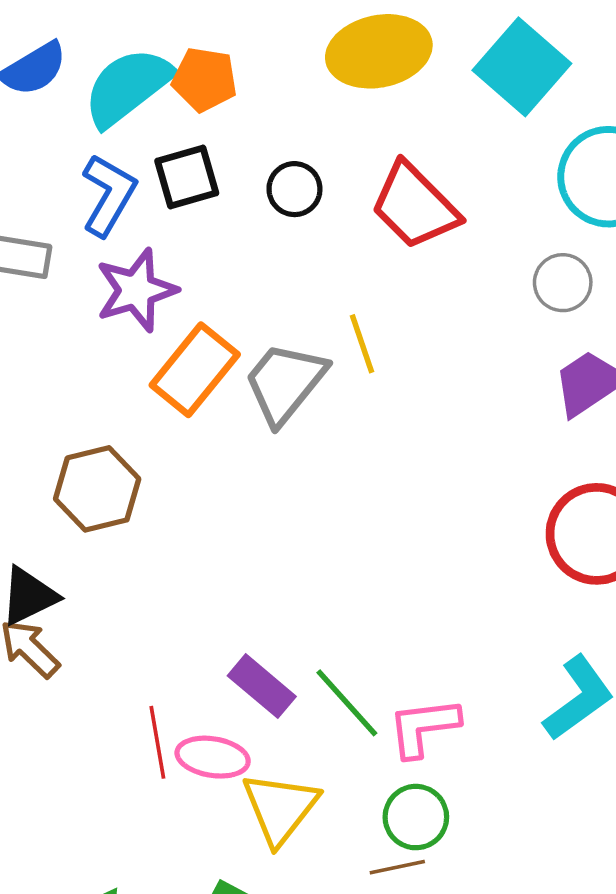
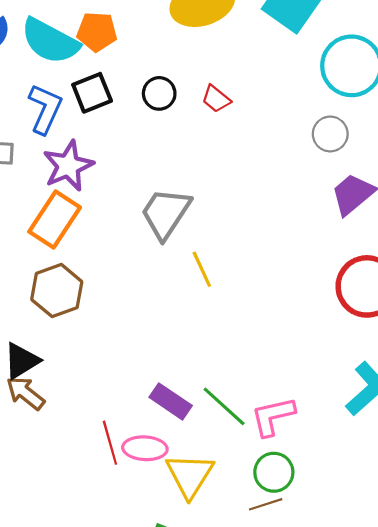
cyan semicircle: (128, 87) -> (50, 41), turned -108
red trapezoid: (415, 206) -> (216, 99), moved, size x0.5
yellow line: (362, 344) -> (202, 269), moved
orange rectangle: (195, 370) -> (55, 219), moved

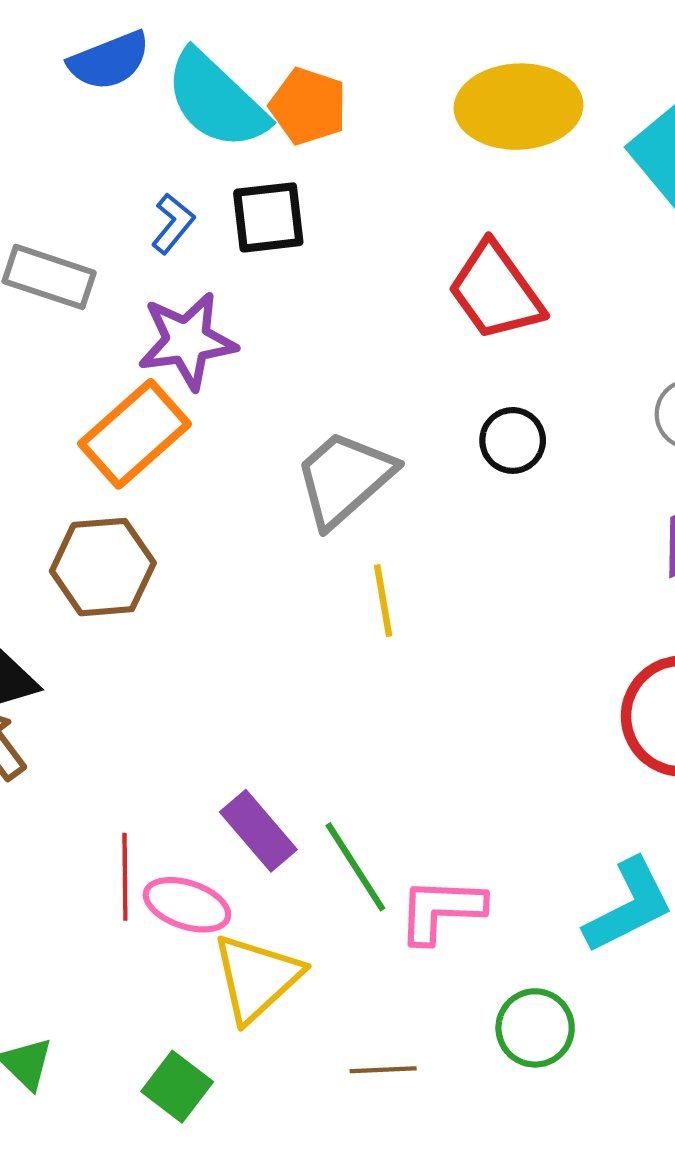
black circle: (159, 93) -> (513, 440), moved
red trapezoid: (216, 99) -> (496, 291), size x1.8
blue L-shape: (45, 109) -> (173, 224), size x0.6
green circle: (274, 472) -> (535, 1028), moved

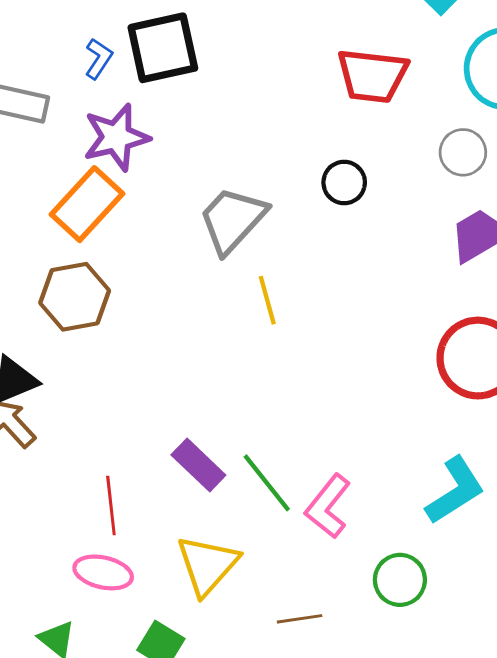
black square: (268, 217) -> (163, 48), size x1.4
red trapezoid: (496, 291) -> (372, 76), moved, turned -42
pink ellipse: (187, 905) -> (103, 572), moved
pink L-shape: (441, 910) -> (328, 506), turned -48

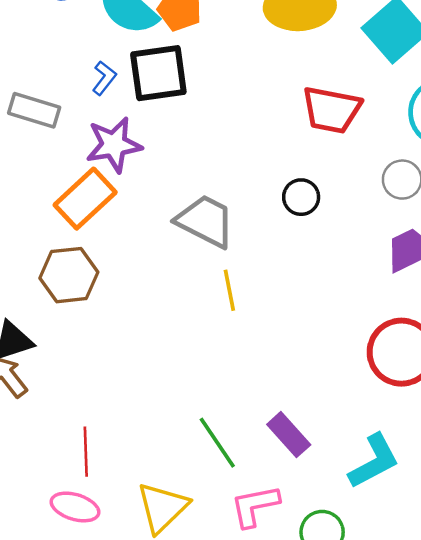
gray trapezoid: (232, 220) -> (205, 221), turned 70
purple rectangle: (198, 465) -> (289, 435), moved
pink L-shape: (328, 506) -> (255, 506), moved, turned 36

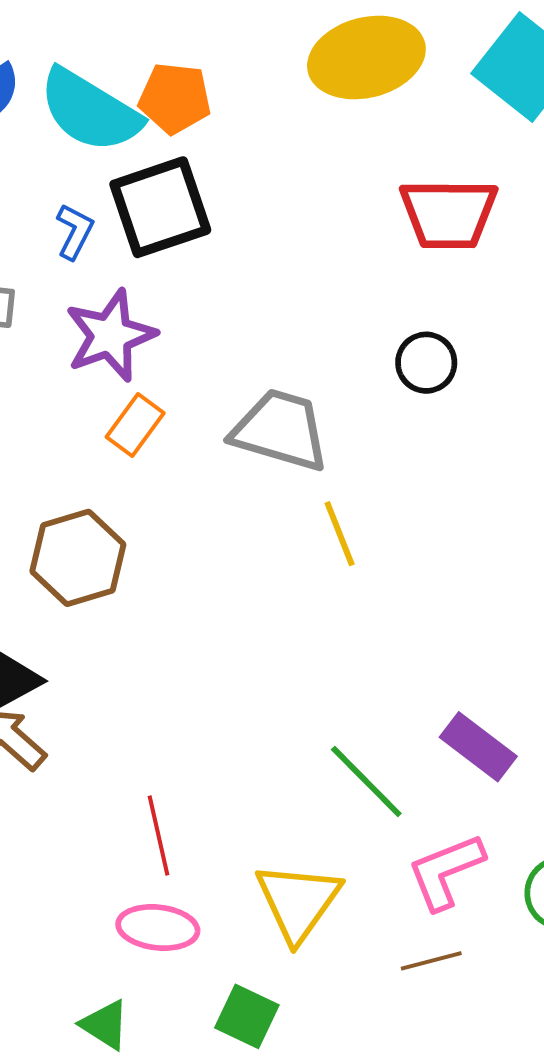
orange rectangle: (85, 199) -> (135, 425), moved, size x0.6

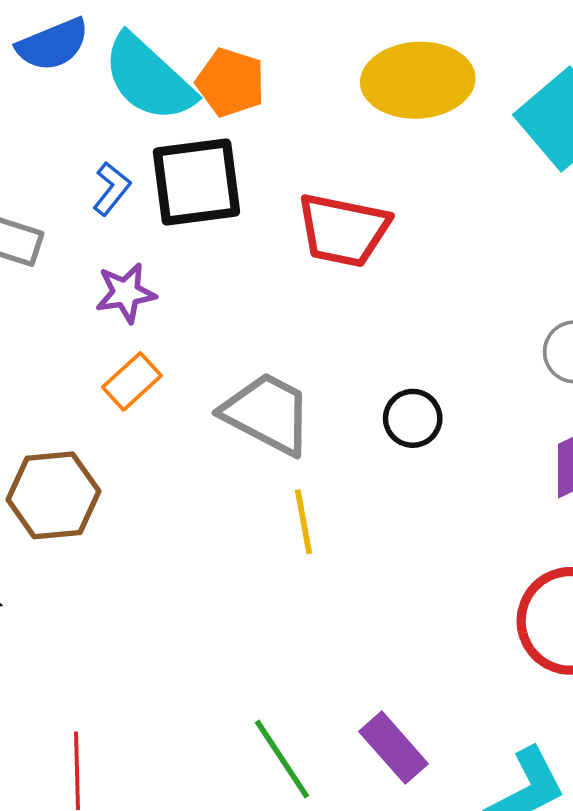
red trapezoid: (449, 214) -> (343, 230), moved
purple star: (110, 335) -> (126, 293), size x0.7
black circle: (426, 363) -> (413, 418), moved

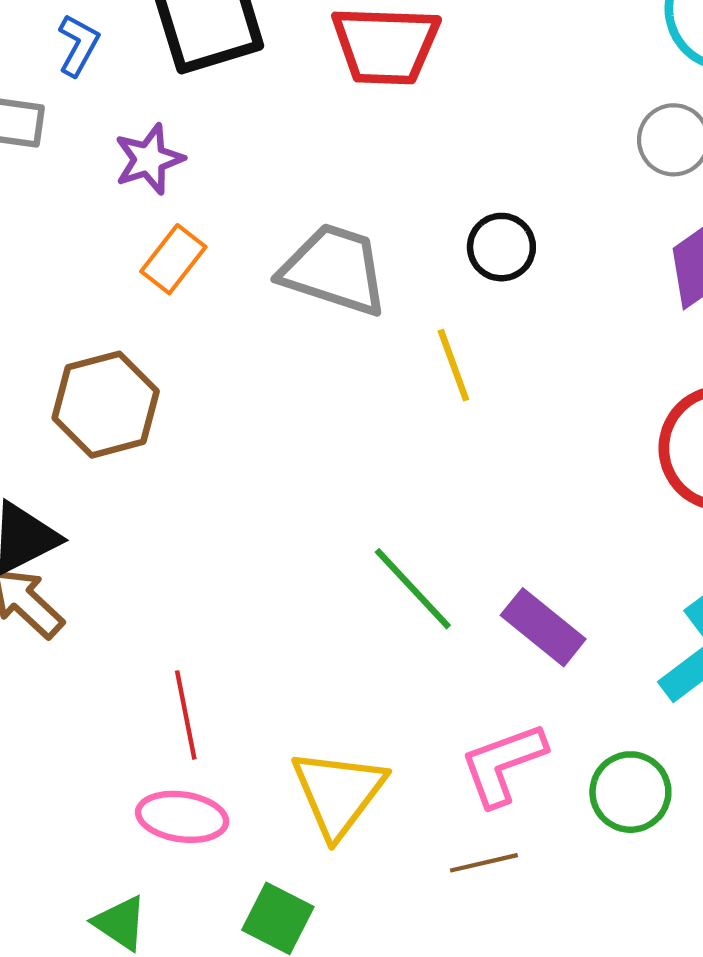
blue L-shape: (112, 189) -> (78, 45), moved
yellow line: (303, 522) -> (453, 365), moved
green line: (282, 759) -> (413, 589), moved

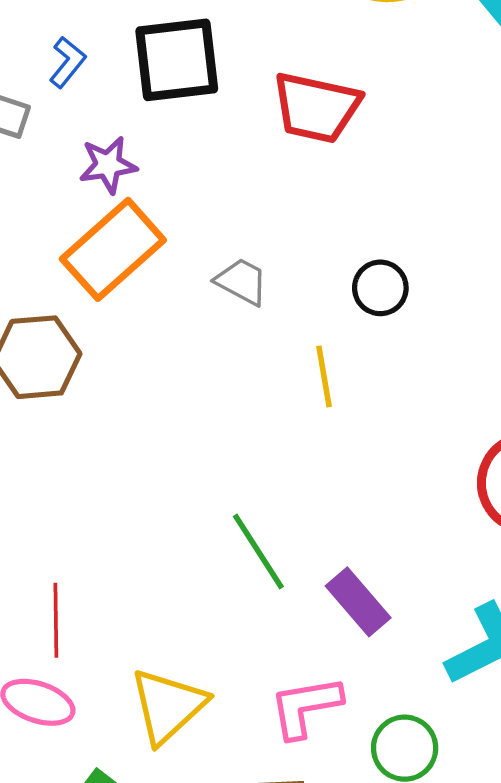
orange rectangle: (173, 259) -> (113, 249), size x1.8
gray trapezoid: (334, 270) -> (242, 282), size x0.6

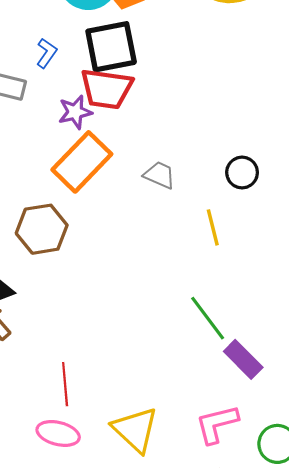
red trapezoid: (316, 107) -> (107, 89), moved
green line: (258, 551) -> (208, 318), moved
yellow triangle: (168, 706) -> (135, 430), turned -30

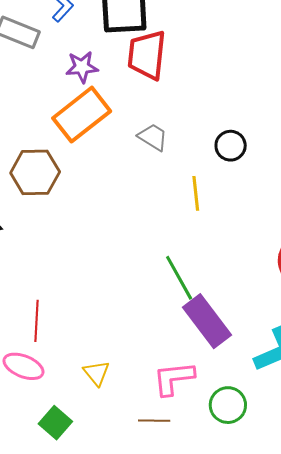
red trapezoid: (107, 89) -> (147, 55), moved, turned 80
purple rectangle: (243, 359) -> (207, 321), size x1.4
yellow triangle: (135, 430) -> (96, 373), size x0.6

